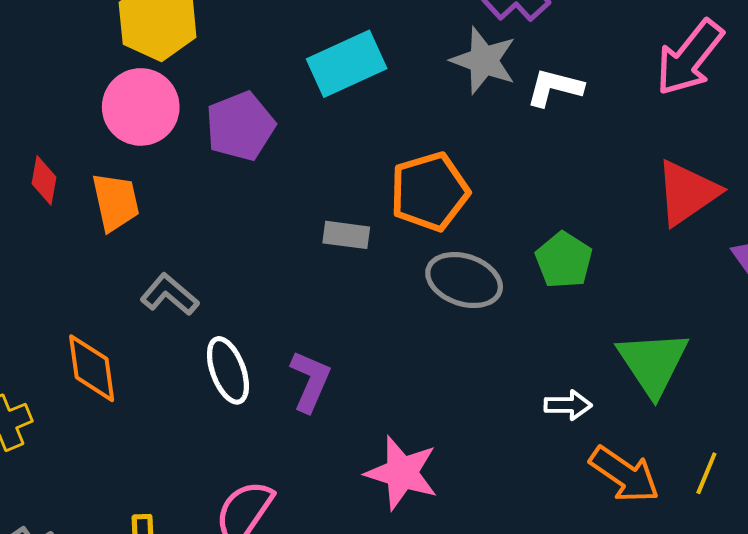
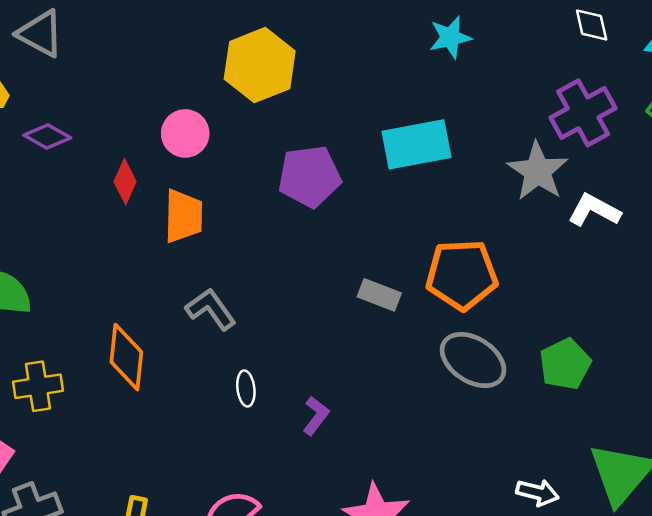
pink circle: (141, 107) -> (185, 133), moved, size x0.7
white ellipse: (228, 370) -> (246, 389), size x0.6
purple L-shape: (310, 381) -> (316, 416), size x0.7

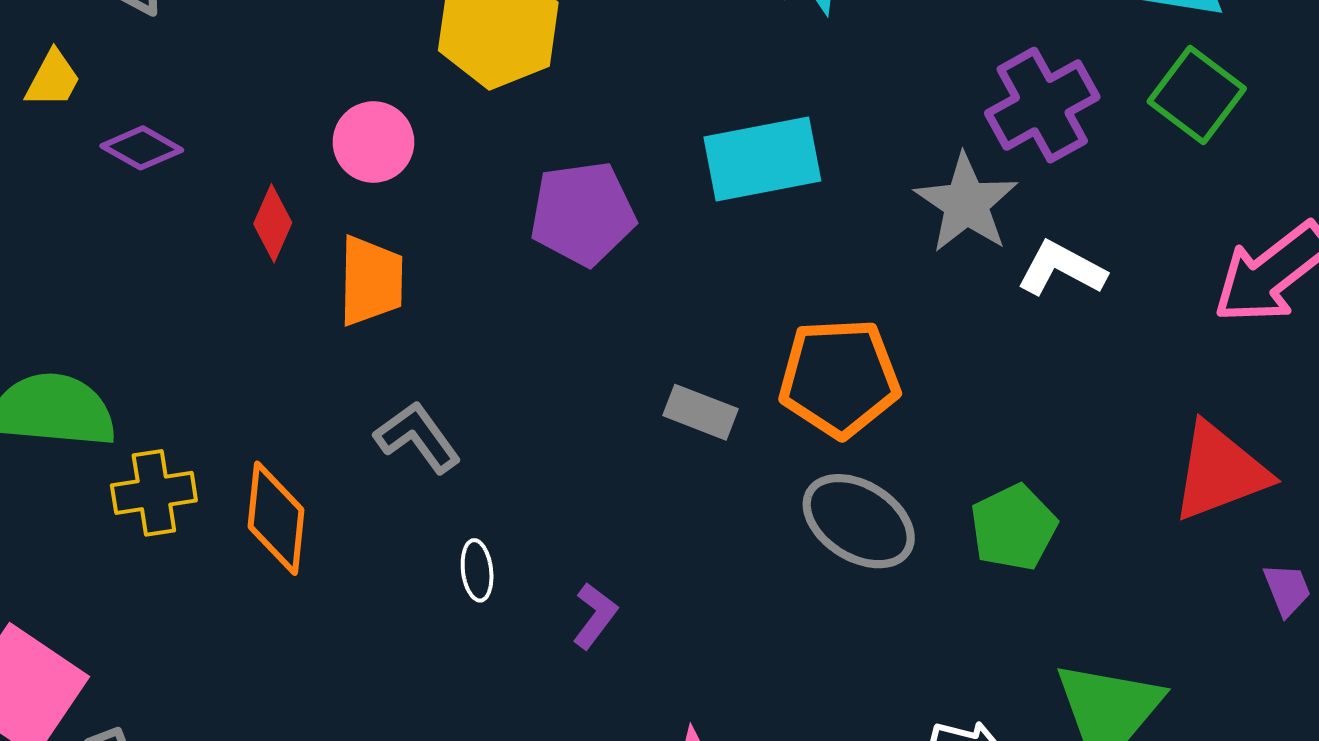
yellow cross: (38, 386) -> (154, 493), moved

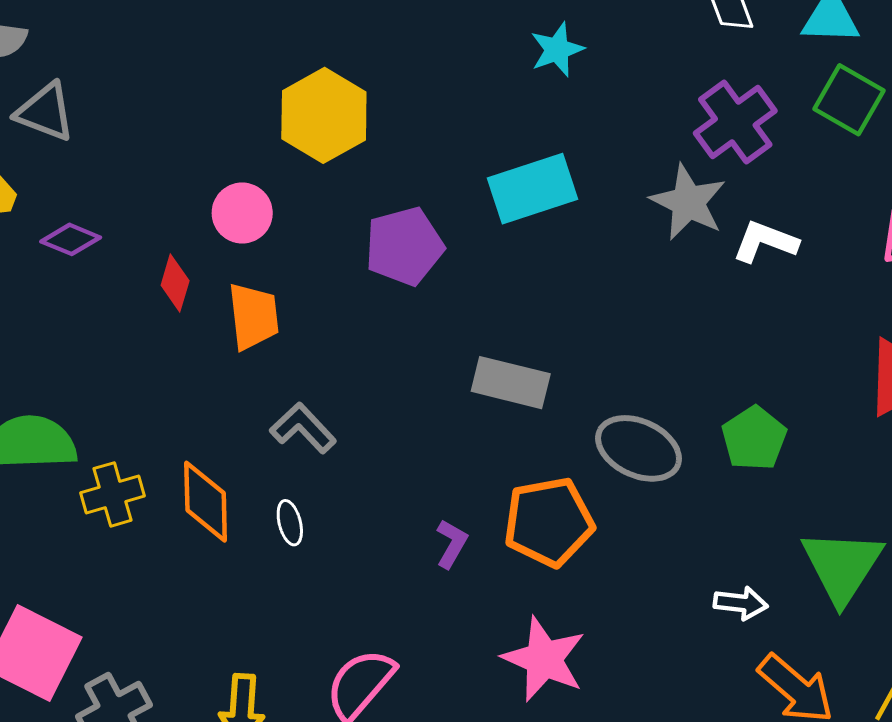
orange pentagon: (839, 378) -> (549, 522), moved
gray rectangle: (701, 412) -> (511, 383), size x1.4
white ellipse: (477, 570) -> (290, 523), moved

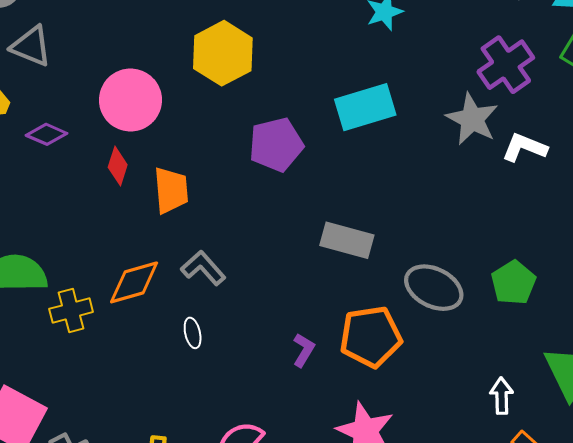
pink circle: (242, 213) -> (130, 100), moved, size x1.5
orange diamond: (206, 502) -> (134, 282), moved, turned 74
white arrow: (741, 603) -> (502, 396), turned -100

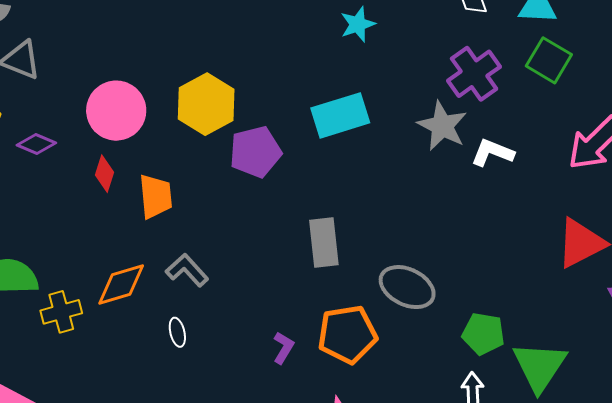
yellow hexagon: (223, 53) -> (206, 104), moved
gray rectangle: (347, 240) -> (324, 242), turned 69
green pentagon: (513, 283) -> (483, 334), moved, turned -30

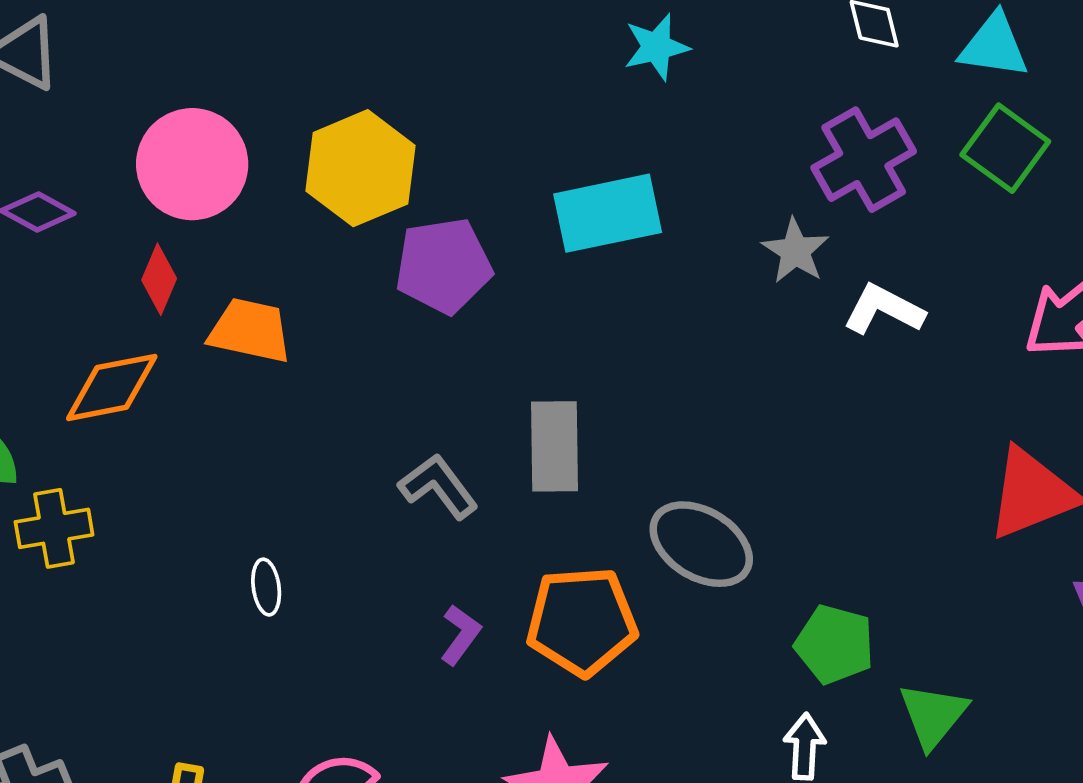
gray star: (442, 126) -> (795, 251), size x0.7
orange trapezoid: (156, 196) -> (250, 331), turned -78
gray L-shape: (187, 270) -> (438, 486), moved
orange diamond: (121, 285) -> (112, 387), moved
green triangle: (540, 366) -> (933, 715), size x0.7

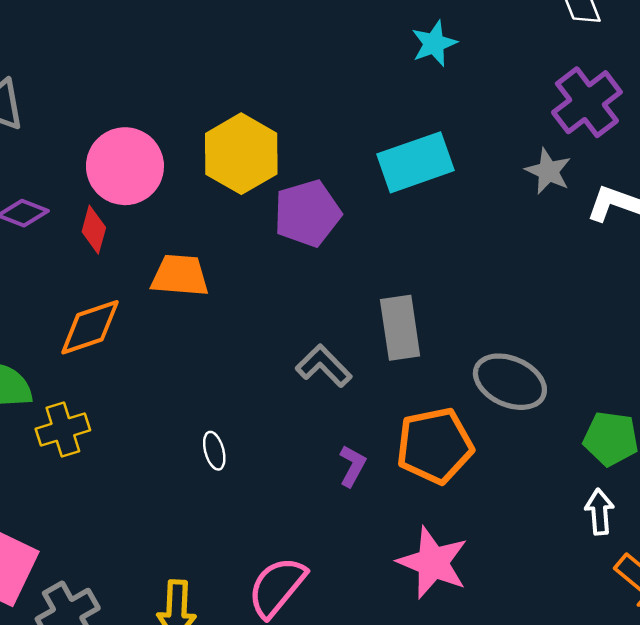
red diamond: (159, 279) -> (94, 230), moved

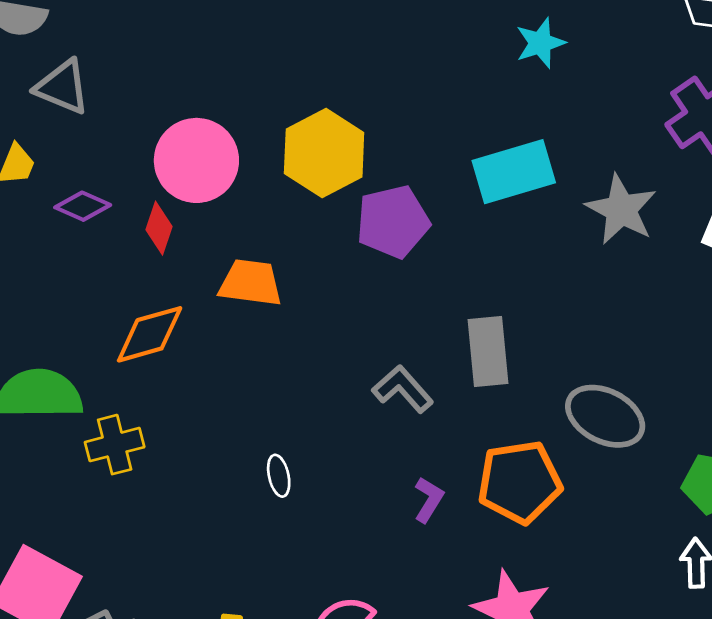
gray star: (548, 171) -> (621, 209), moved, size x1.4

